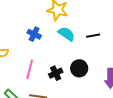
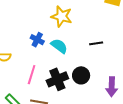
cyan semicircle: (66, 34) -> (59, 46), moved
black cross: (56, 73) -> (57, 79), size x1.5

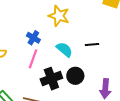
cyan semicircle: (59, 46) -> (64, 50), moved
pink line: (32, 75) -> (33, 59), moved

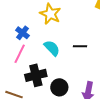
black circle: (75, 76) -> (59, 87), moved

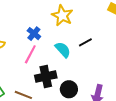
black line: (80, 46) -> (85, 42), moved, turned -32

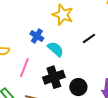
cyan semicircle: (63, 50) -> (55, 49), moved
pink line: (30, 54) -> (24, 68), moved

